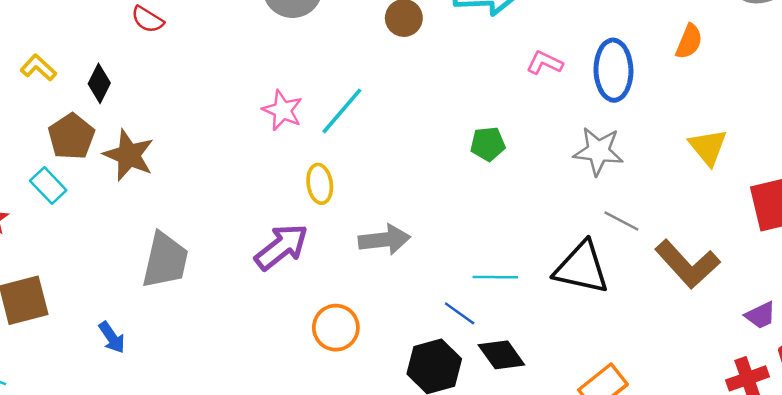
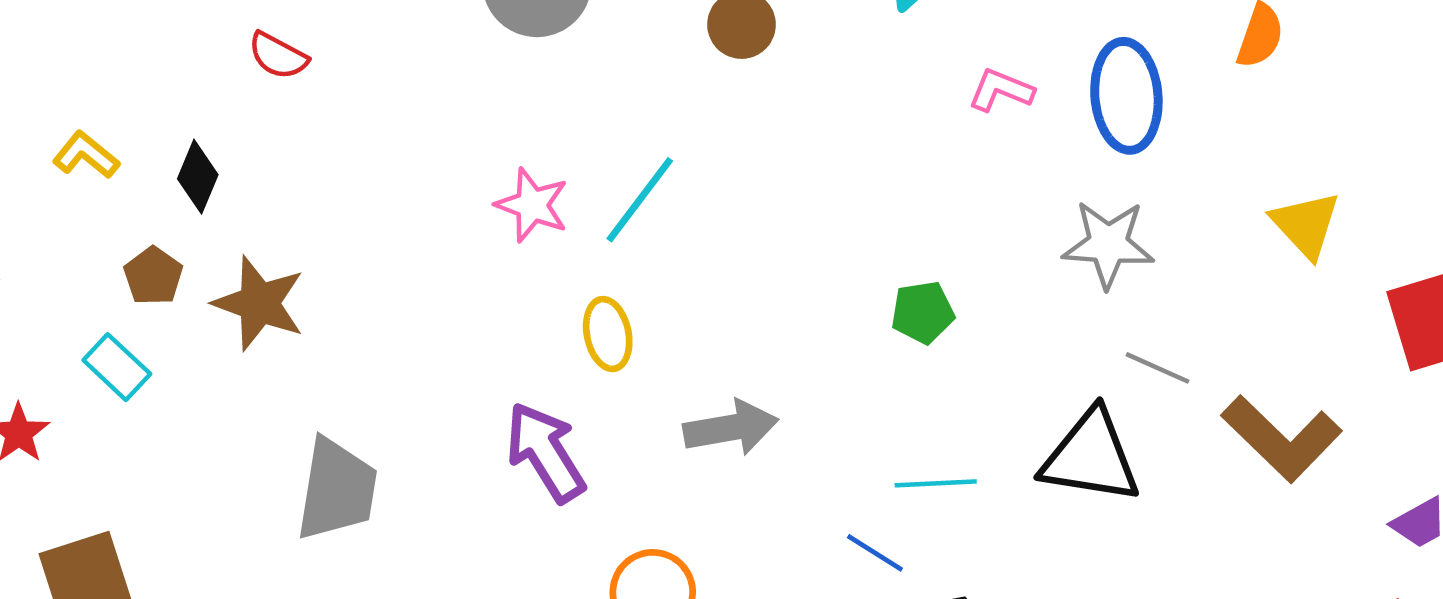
brown pentagon: (71, 137) -> (153, 276), size x0.7
green pentagon: (488, 144) -> (923, 312), moved
purple arrow: (281, 247) -> (545, 452), turned -80

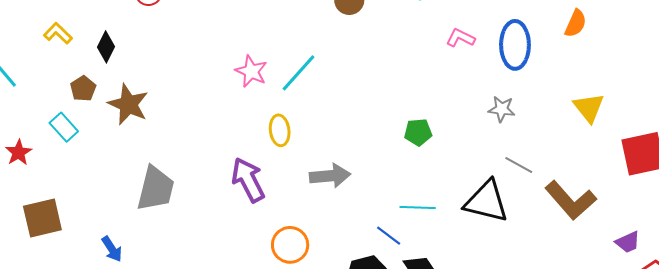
gray star: (1108, 244) -> (502, 109), size x0.7

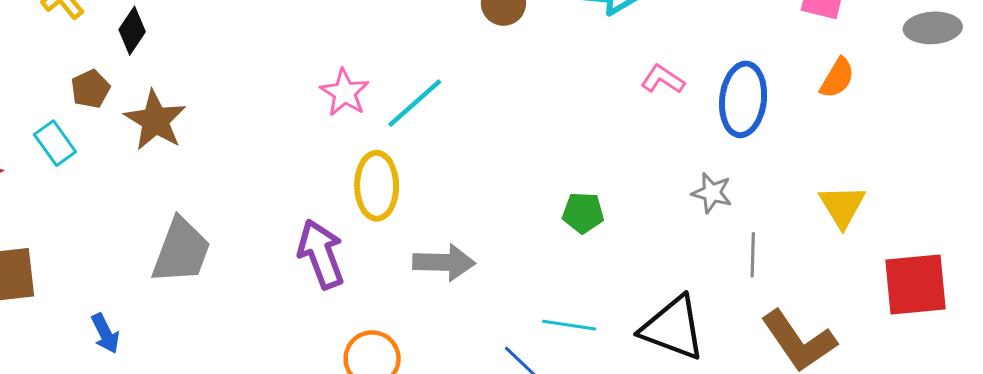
yellow ellipse: (280, 130) -> (377, 186), size x1.4
gray line: (519, 165) -> (753, 255), moved, turned 56

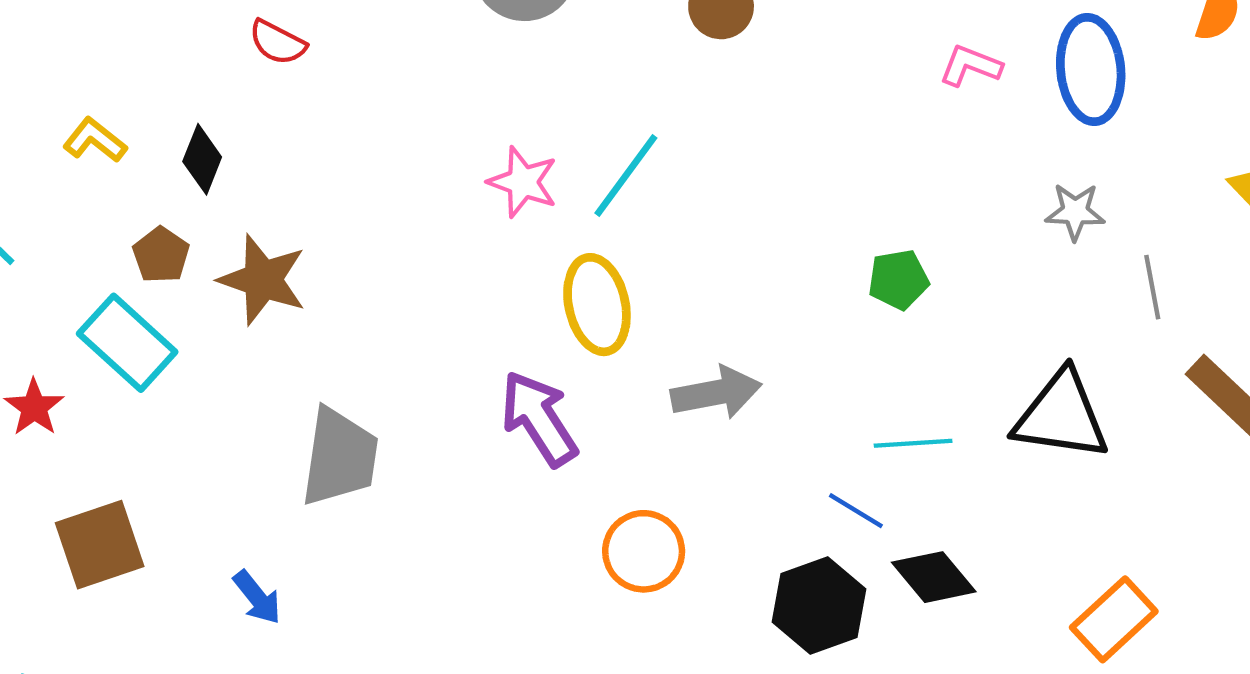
cyan rectangle: (55, 143) -> (127, 343), size x1.5

